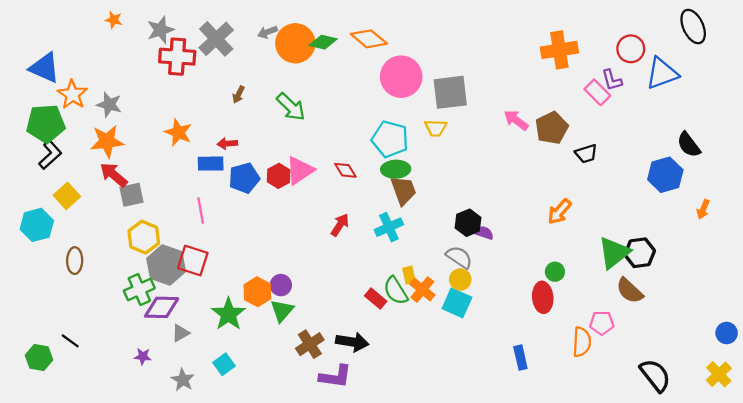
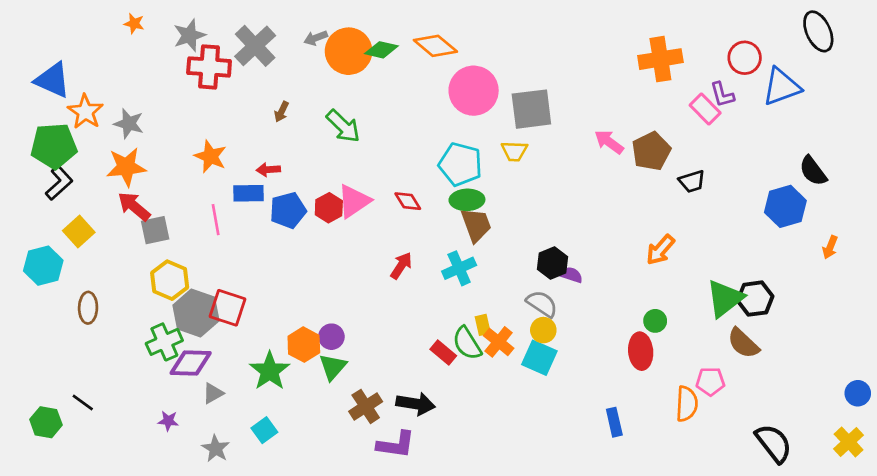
pink line: (201, 210) -> (216, 220), moved

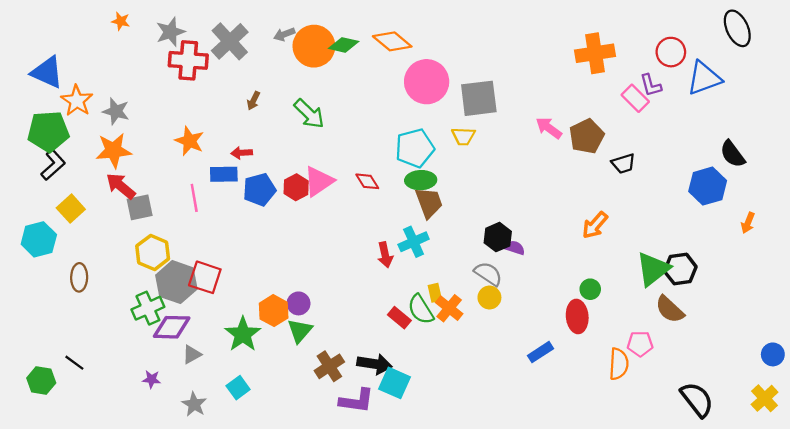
cyan pentagon: (460, 164) -> (415, 148), turned -30
red arrow: (401, 266) -> (385, 255), moved, turned 135
cyan square: (539, 358) -> (395, 383), moved
blue rectangle: (614, 422) -> (540, 352), moved, turned 70

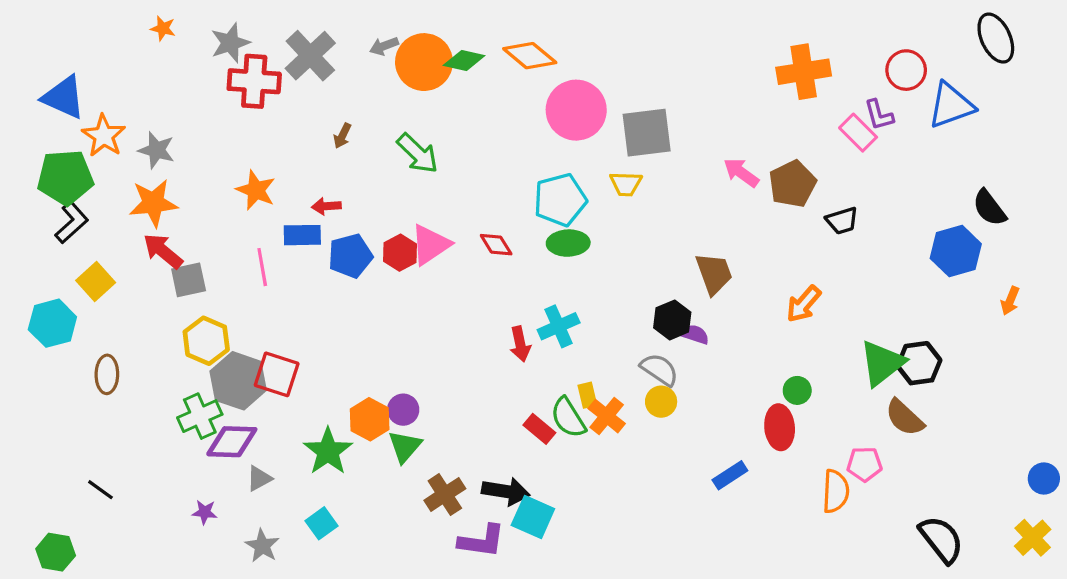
brown trapezoid: (429, 203) -> (714, 273), moved
green hexagon: (41, 381) -> (56, 552), moved

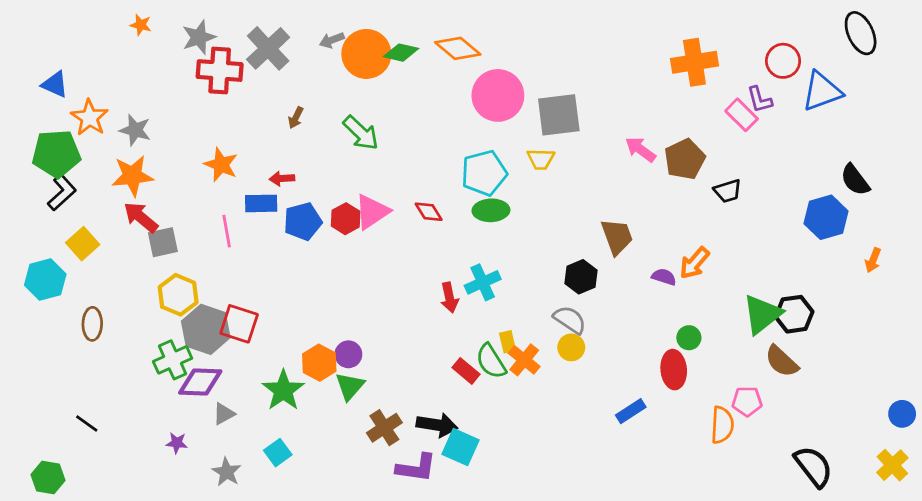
blue triangle: (64, 97) -> (55, 84), size x0.7
purple semicircle: (695, 334) -> (664, 277), moved

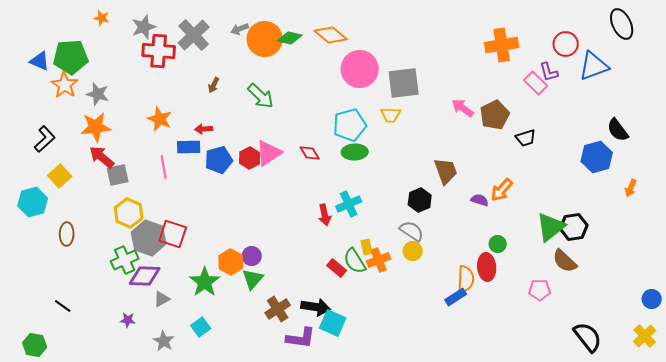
green pentagon: (56, 154) -> (71, 57), moved
orange cross: (524, 360) -> (379, 260), turned 30
orange semicircle: (722, 425) -> (466, 279), moved

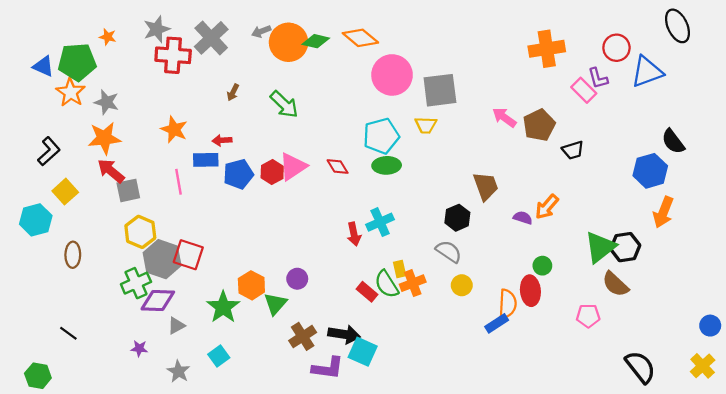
orange star: (102, 18) -> (108, 37), moved
orange arrow: (631, 188) -> (663, 212), moved, size x1.6
yellow circle: (413, 251) -> (462, 285), moved
purple circle: (252, 256) -> (297, 279), moved

